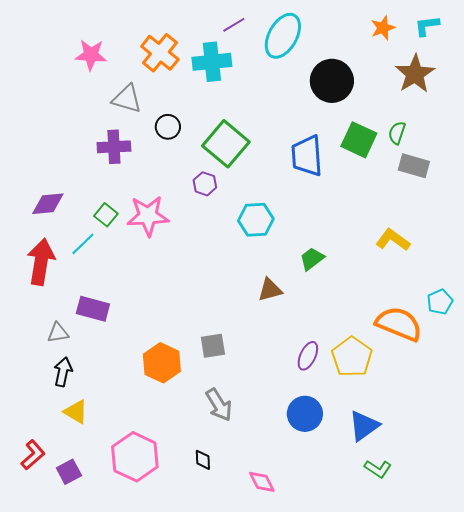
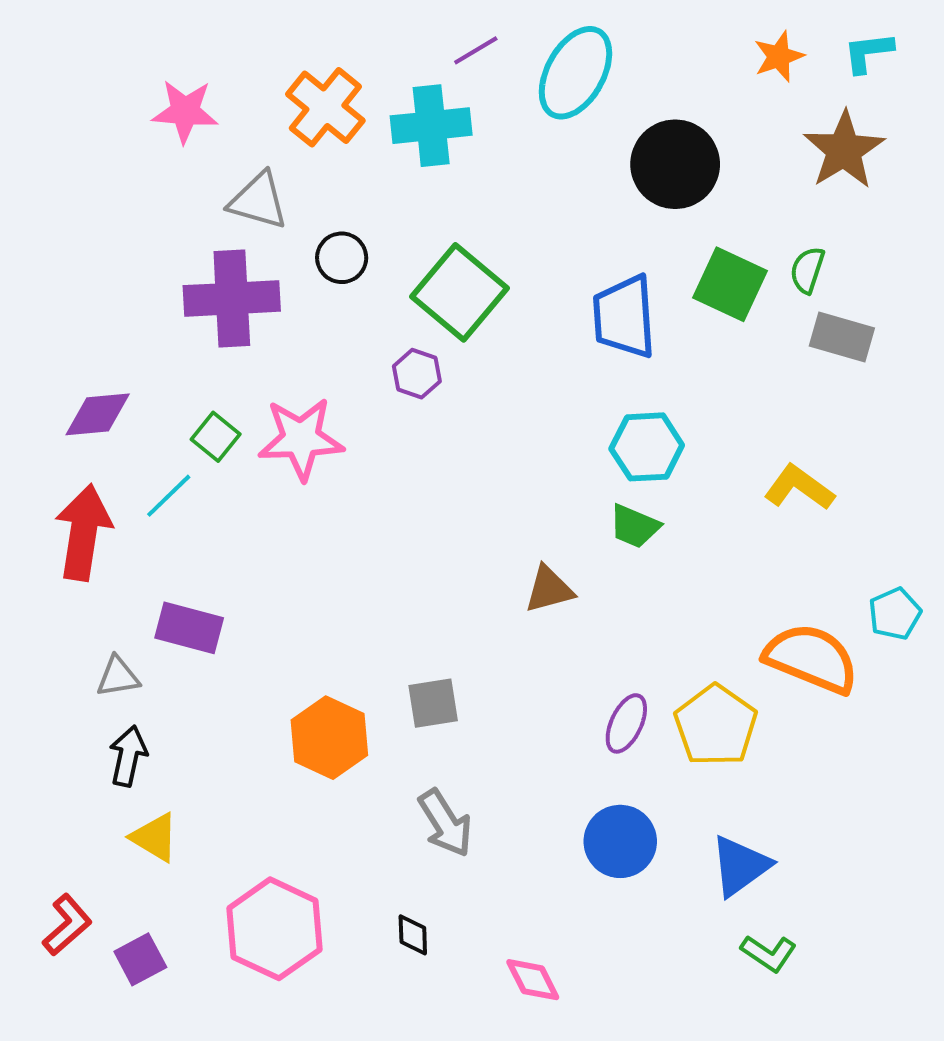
purple cross: (114, 147) -> (232, 298), size x1.4
cyan hexagon: (256, 220) -> (647, 447), moved
green trapezoid: (312, 259) -> (634, 526), turned -120

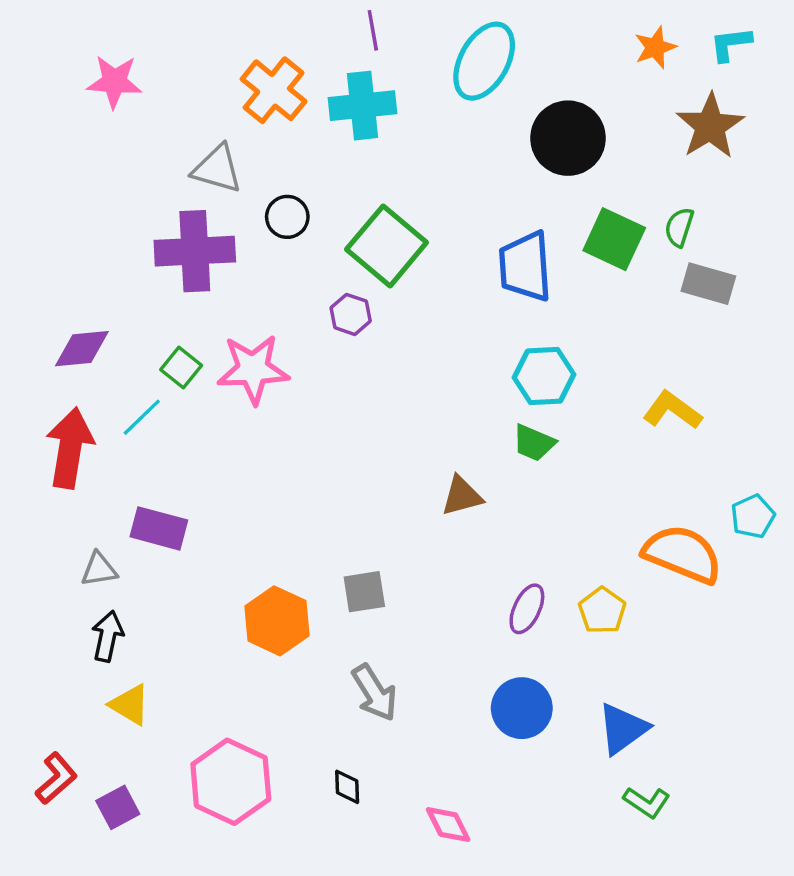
purple line: (476, 50) -> (373, 30), moved, turned -69
pink star: (185, 111) -> (114, 82), moved
yellow pentagon: (716, 725) -> (602, 611), size x0.7

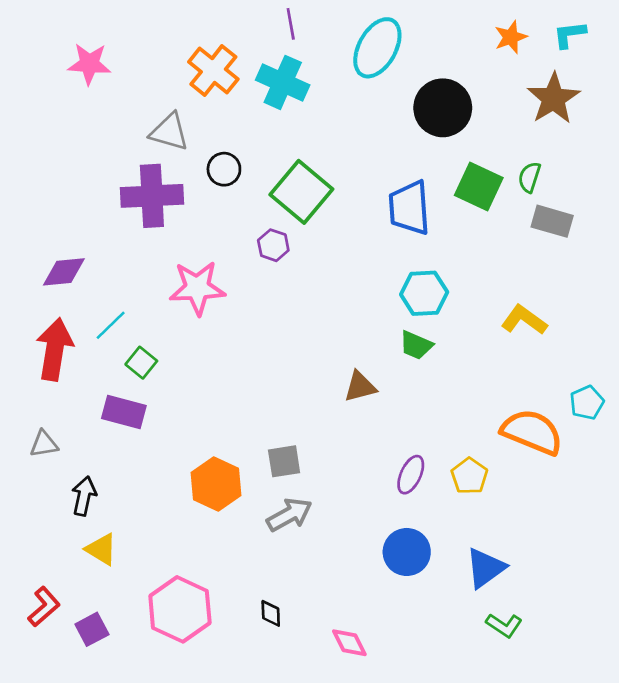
cyan cross: (363, 106) -> (283, 82), turned 30
green square: (181, 367) -> (141, 363), moved
gray triangle: (99, 569) -> (44, 444), moved
gray arrow: (375, 693) -> (289, 515), moved, turned -87

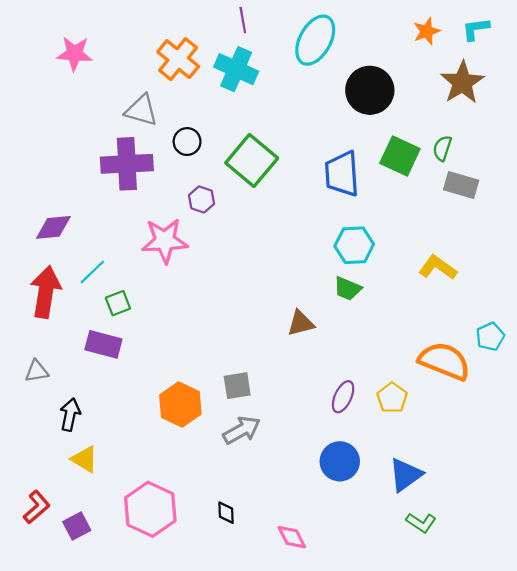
purple hexagon: (273, 245) -> (202, 199), moved
green square: (141, 363) -> (118, 303), turned 30

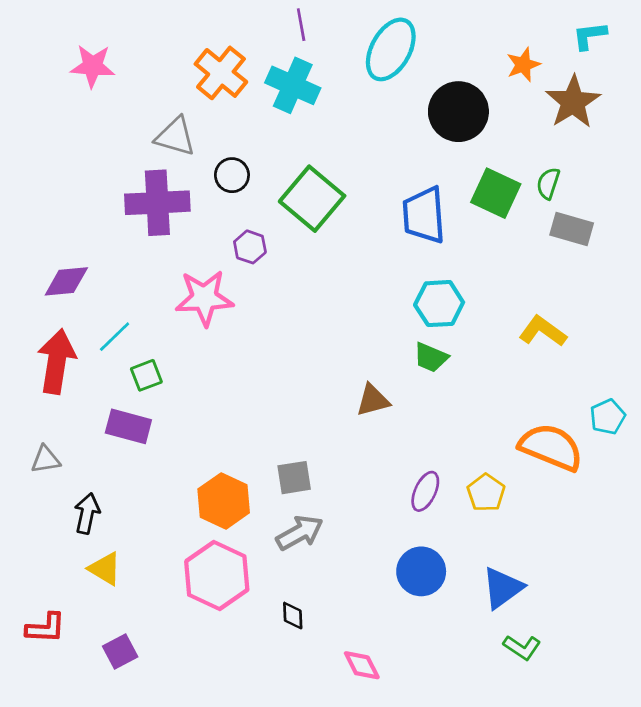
orange star: (427, 31) -> (523, 65), moved
red L-shape: (37, 507) -> (46, 628), turned 44
pink hexagon: (150, 509) -> (217, 576), moved
black diamond: (226, 513) -> (293, 616), moved
purple square: (77, 526) -> (120, 651), moved

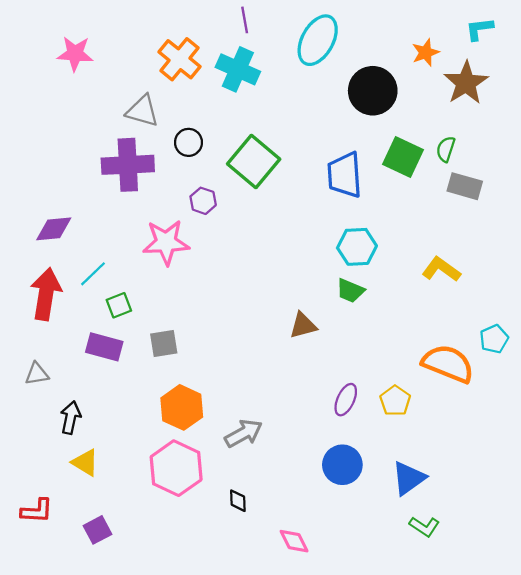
gray square: (294, 478) -> (164, 343), moved

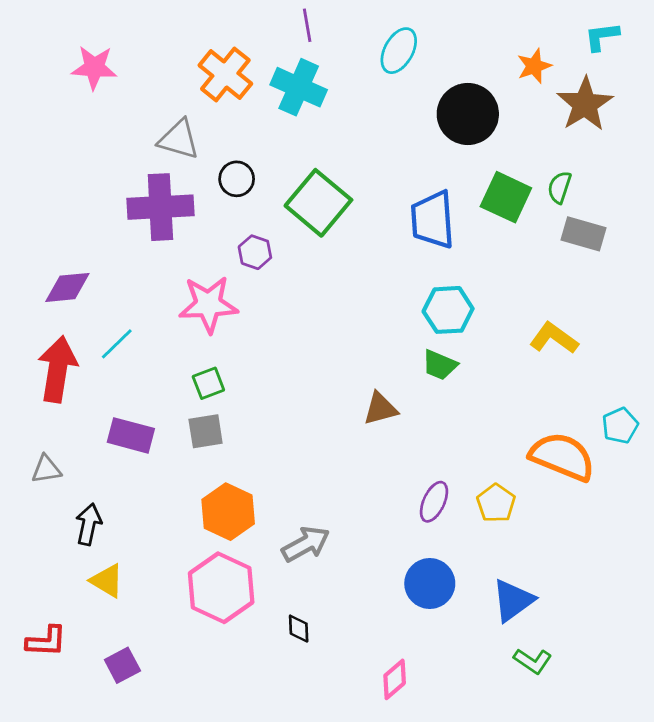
cyan ellipse: (318, 40) -> (399, 51), size x0.7
green square: (119, 305) -> (208, 383), moved
pink diamond: (294, 541) -> (395, 679), moved, turned 76

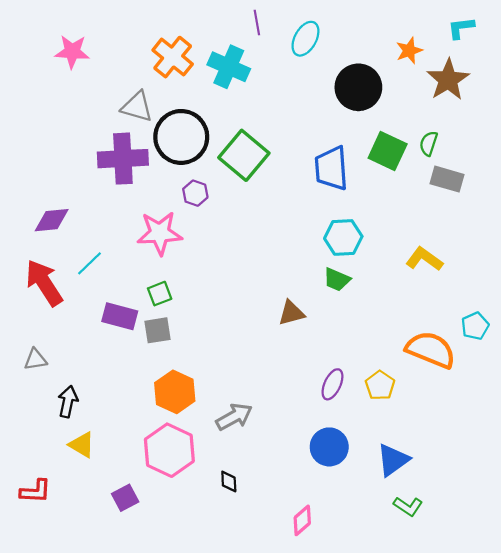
purple line: (307, 25) -> (257, 22), moved
black circle: (237, 179) -> (181, 137), size x2.0
red arrow: (58, 369) -> (44, 283), turned -42
purple rectangle: (131, 435) -> (120, 316), moved
purple square: (122, 665) -> (125, 498), moved

